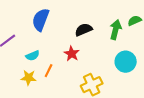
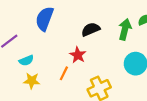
cyan semicircle: (33, 56) -> (26, 60), moved
orange line: (49, 71) -> (64, 73), moved

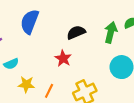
orange line: (64, 73) -> (49, 91), moved
yellow star: (32, 81) -> (26, 84), moved

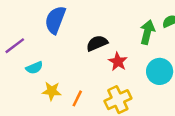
black semicircle: (76, 32) -> (97, 43), moved
red star: (63, 58) -> (118, 62), moved

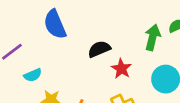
blue semicircle: (55, 20) -> (55, 24), turned -44

